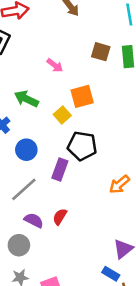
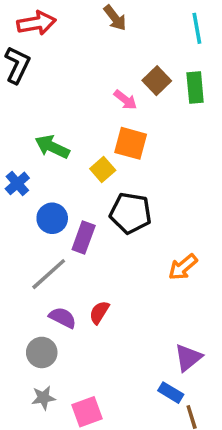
brown square: (101, 52) -> (157, 81), turned 30
pink arrow: (55, 65) -> (125, 100), moved
orange square: (82, 96) -> (131, 143), turned 30
purple rectangle: (60, 170) -> (84, 237), moved

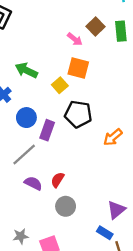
orange arrow: (183, 267) -> (113, 137), moved
gray circle: (42, 352) -> (66, 206), moved

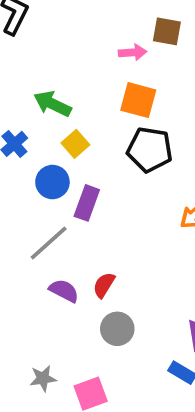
brown square: (96, 27) -> (167, 31), turned -36
pink arrow: (75, 39) -> (133, 52), turned -42
yellow square: (60, 85) -> (75, 144), moved
black pentagon: (78, 114) -> (150, 150), moved

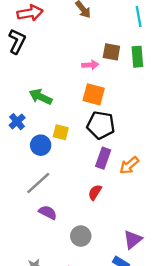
yellow square: (75, 144) -> (61, 132), moved, turned -35
purple rectangle: (87, 203) -> (103, 158), moved
red semicircle: (104, 285) -> (95, 192), moved

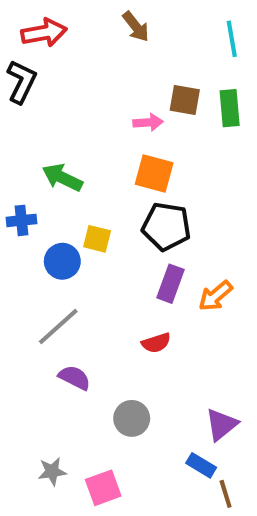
blue cross: (17, 122) -> (21, 220), turned 35
red semicircle: (95, 192) -> (156, 343), turned -140

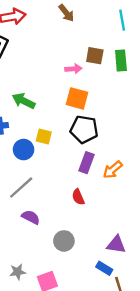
red semicircle: (156, 343) -> (78, 197), turned 84
purple triangle: (222, 425) -> (116, 245), turned 48

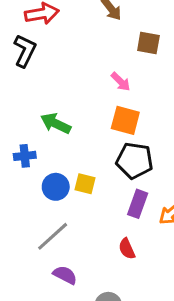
brown square: (95, 56) -> (148, 43), moved
pink arrow: (73, 69) -> (121, 82), turned 49
yellow square: (44, 136) -> (85, 184), moved

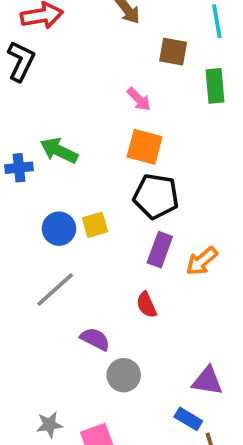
blue cross: (25, 156) -> (19, 168), moved
yellow square: (85, 184) -> (95, 225), turned -30
purple semicircle: (65, 275) -> (95, 339), moved

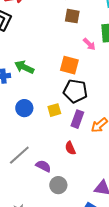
brown square: (173, 52) -> (72, 16), moved
pink arrow: (139, 99) -> (89, 44), moved
yellow square: (95, 225) -> (54, 110), moved
gray line: (55, 290) -> (19, 155), moved

